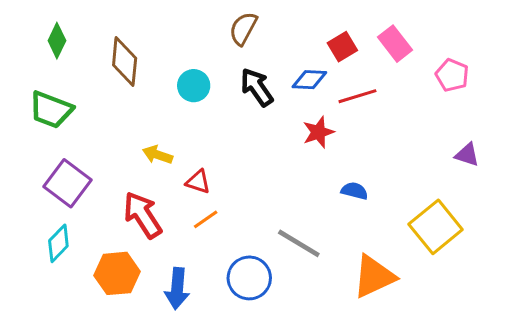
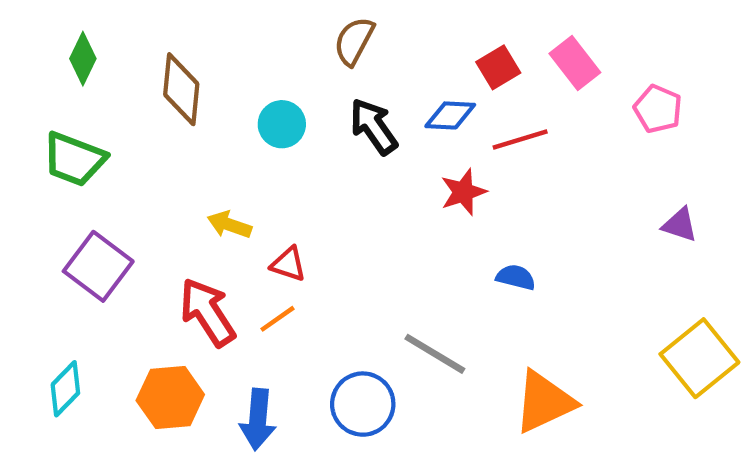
orange line: (206, 219) -> (277, 319), moved
yellow square: (436, 227) -> (699, 358), moved
cyan diamond: (58, 243) -> (65, 389), moved

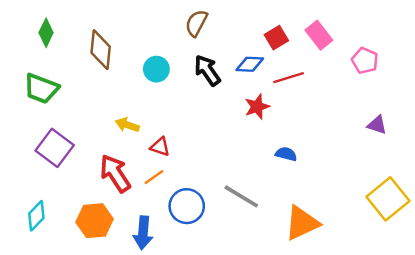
blue circle: (363, 404) -> (187, 206), moved

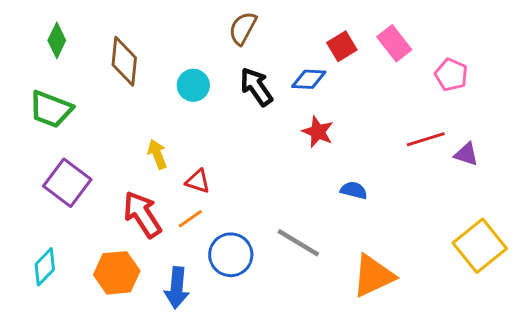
red line: (289, 78) -> (426, 139), moved
red star: (257, 107) -> (318, 132), turned -30
yellow arrow: (127, 125) -> (157, 154), turned 50

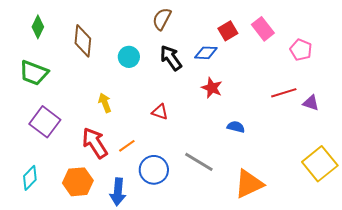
red triangle: (198, 181) -> (160, 112), moved

